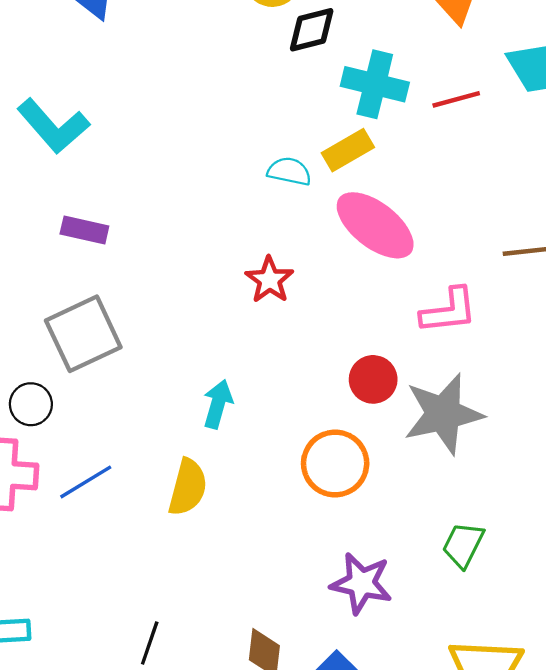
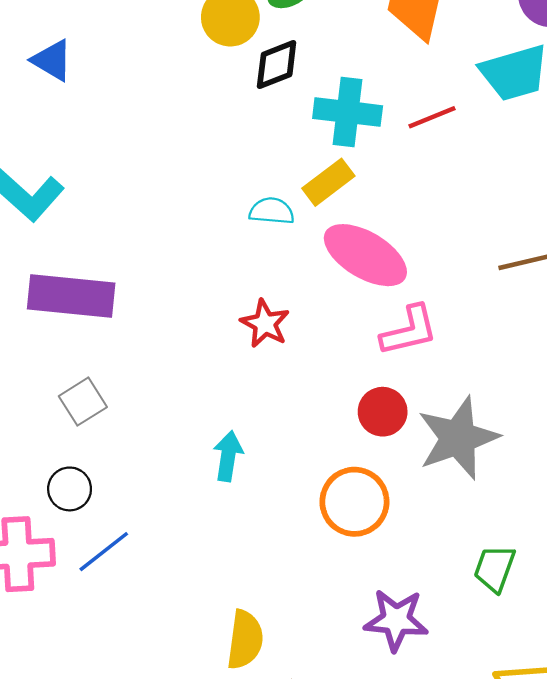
purple rectangle: (84, 230) -> (71, 296), size x1.8
pink L-shape: (449, 311) -> (409, 331), moved
gray square: (83, 334) -> (83, 402), size x0.6
black circle: (31, 404) -> (70, 489), moved
yellow semicircle: (188, 487) -> (245, 640), moved

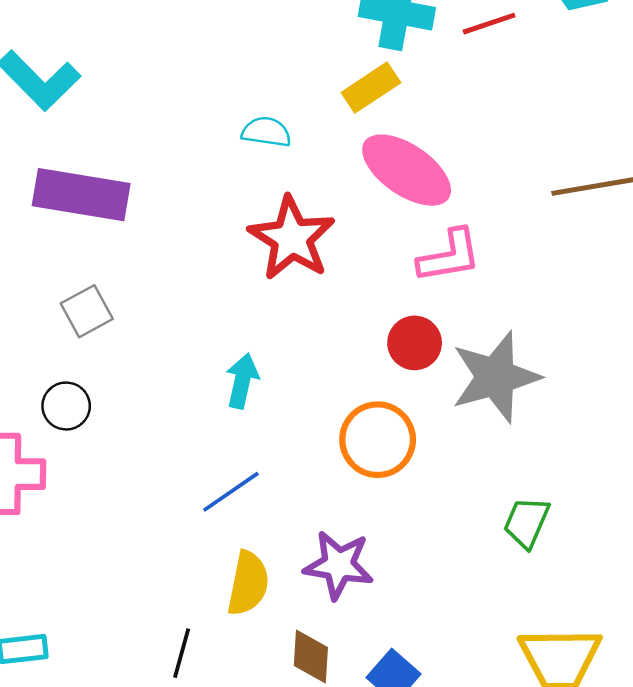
cyan semicircle: (272, 211) -> (266, 132), moved
red star: (265, 324) -> (292, 238), size x1.6
blue line: (104, 552) -> (231, 492), moved
purple star: (396, 620) -> (339, 565), moved

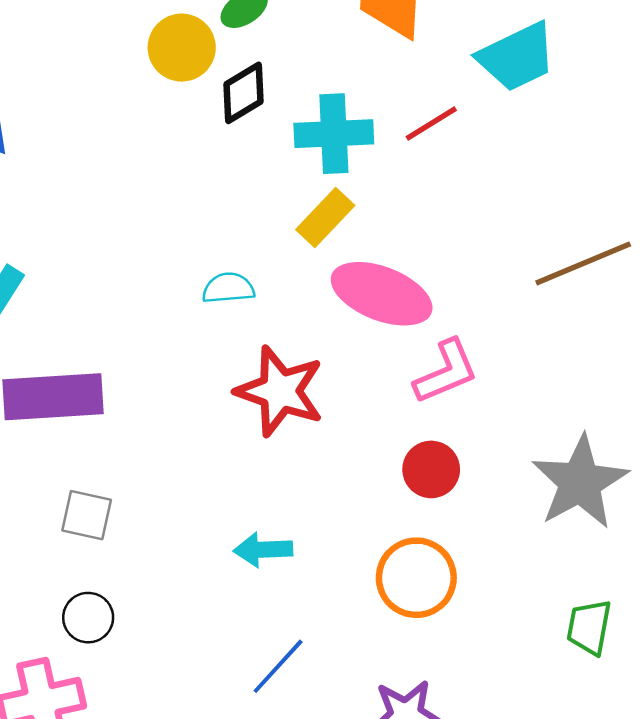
gray square: (87, 311) -> (87, 515), turned -36
gray star: (496, 377) -> (580, 482), moved
cyan arrow: (242, 381) -> (263, 550), turned -92

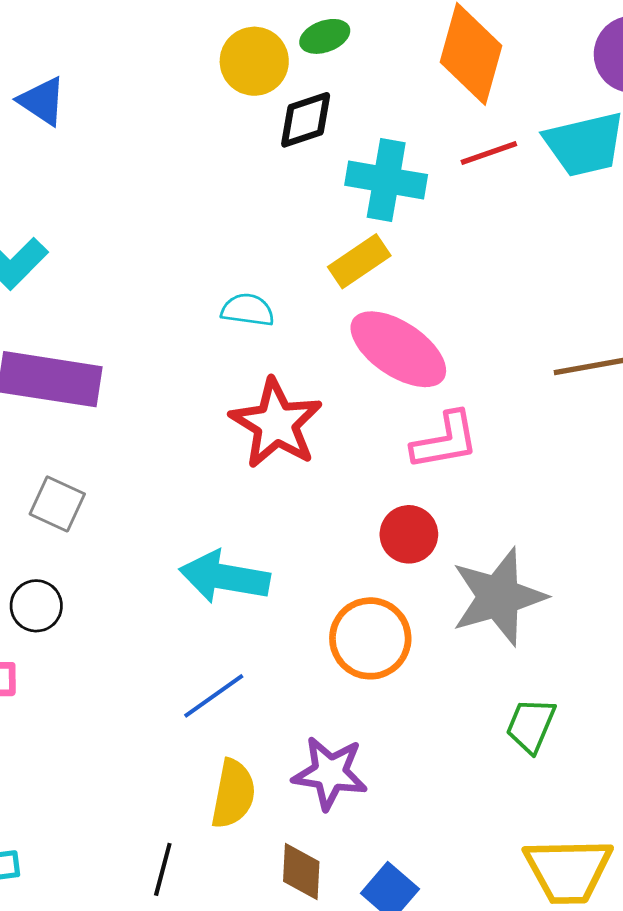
red line: (431, 123) -> (489, 153), moved
gray star: (580, 482) -> (499, 597), moved
cyan arrow: (263, 550) -> (225, 577), size x1.5

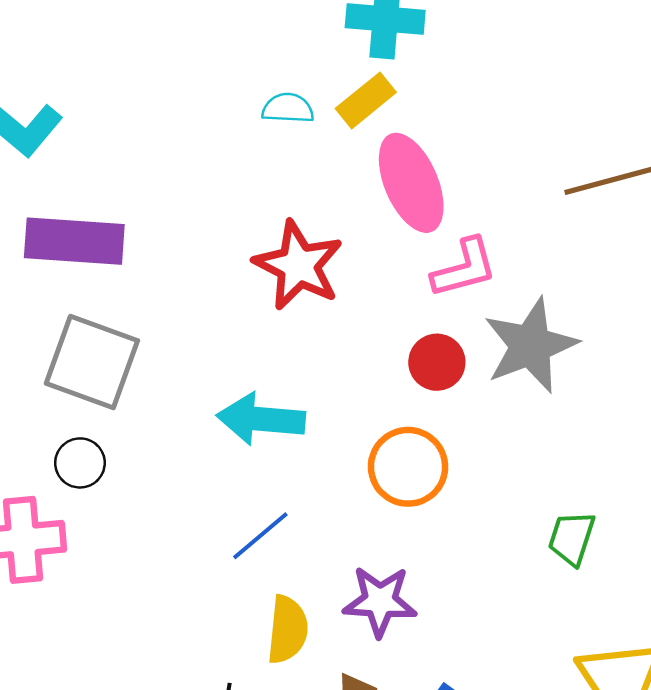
cyan semicircle: (248, 310) -> (288, 108), moved
pink ellipse: (398, 349) -> (411, 183), turned 38
gray square: (57, 504) -> (92, 362), size x1.8
gray star: (499, 597) -> (531, 346), moved

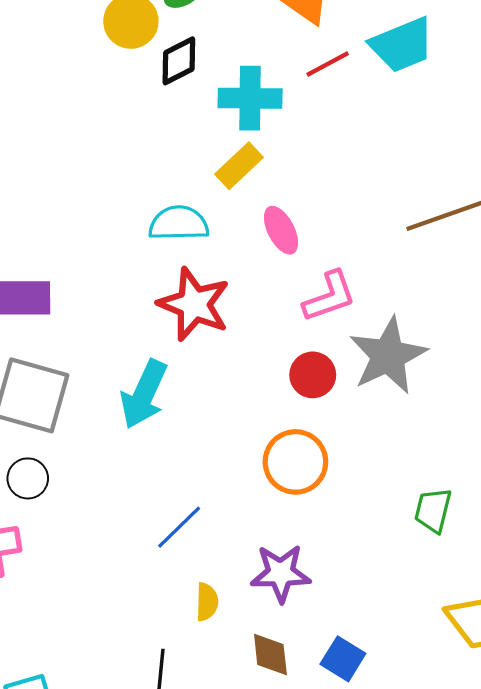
cyan semicircle: (288, 108) -> (179, 223), moved, size x1.4
pink ellipse: (411, 183) -> (281, 230), size x0.6
cyan arrow: (261, 419) -> (144, 394), moved, turned -66
yellow semicircle: (287, 630) -> (207, 602), size x0.7

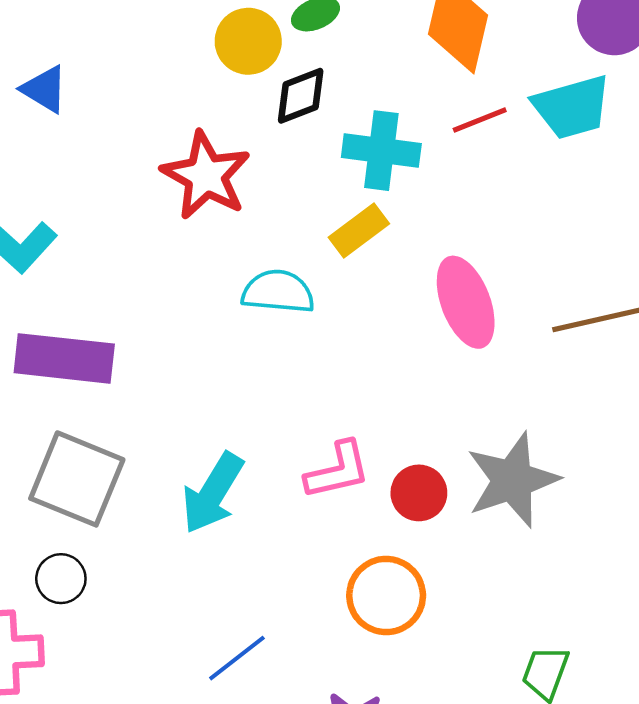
pink ellipse: (281, 230) -> (466, 302), moved, size x1.5
pink L-shape: (329, 296) -> (338, 470), moved
red star: (194, 304) -> (206, 176), moved

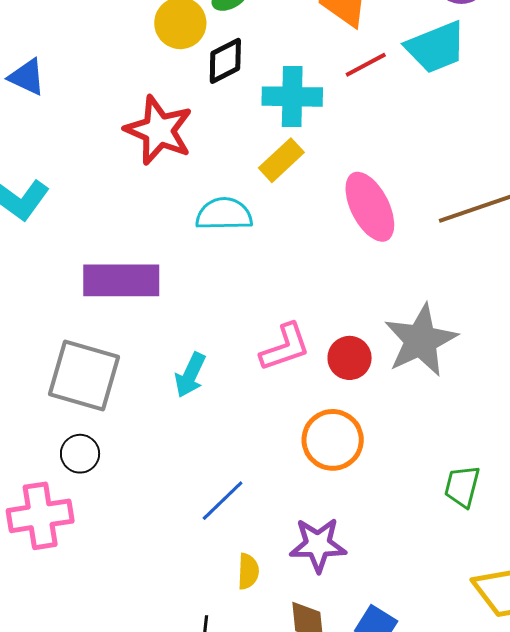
purple rectangle: (64, 358) -> (121, 280), moved
cyan arrow: (213, 493) -> (190, 375), size x0.7

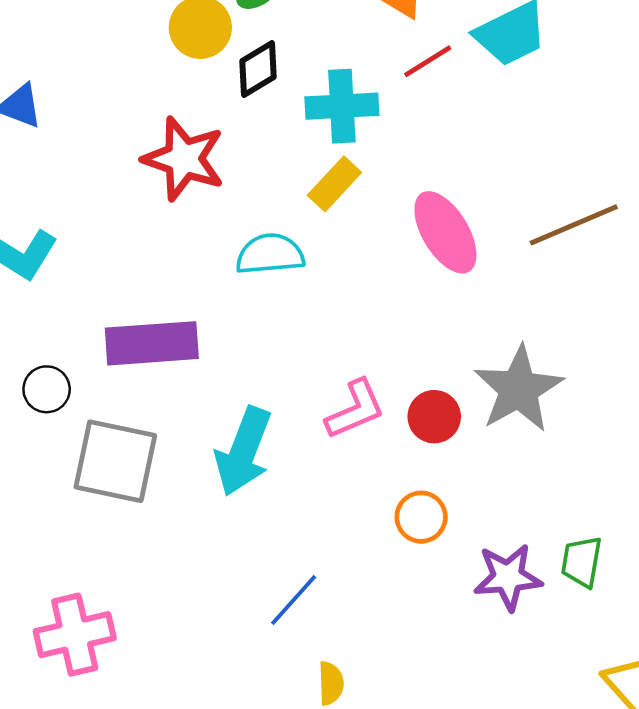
cyan arrow: (190, 375) -> (243, 451), size x1.6
orange circle: (333, 440) -> (421, 517), size x0.7
black circle: (80, 454) -> (47, 389), moved
purple star: (318, 545) -> (508, 577), moved

